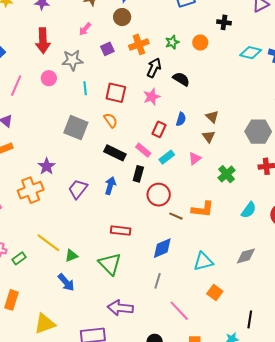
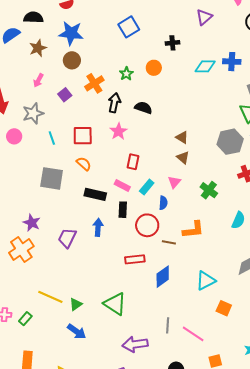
blue semicircle: (181, 119) -> (163, 203), moved
red rectangle: (121, 231) -> (135, 259), moved
gray line: (158, 281) -> (168, 325), moved

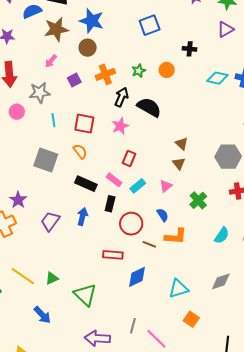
brown star: (38, 48) -> (56, 29), size x1.4
black semicircle: (143, 108) -> (149, 107), size x1.4
blue semicircle: (163, 203) -> (163, 215), moved, turned -48
green triangle: (76, 304) -> (52, 278), moved

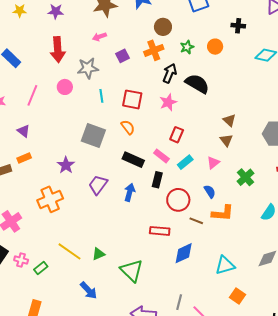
brown circle: (88, 48) -> (163, 27), moved
pink arrow: (51, 61) -> (99, 37), turned 32
purple star: (18, 200) -> (66, 165), moved
purple trapezoid: (50, 221) -> (98, 185), moved

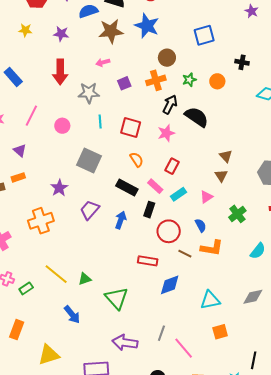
pink circle: (65, 87) -> (62, 126), moved
orange semicircle: (128, 127) -> (137, 160), moved
orange square: (237, 296) -> (220, 332), turned 35

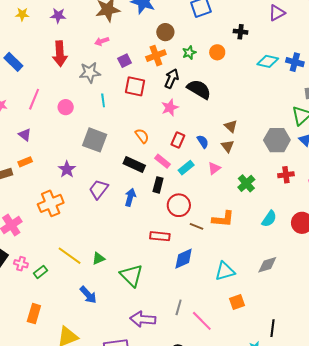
red square: (131, 128) -> (135, 86), moved
blue semicircle: (201, 225) -> (203, 142), moved

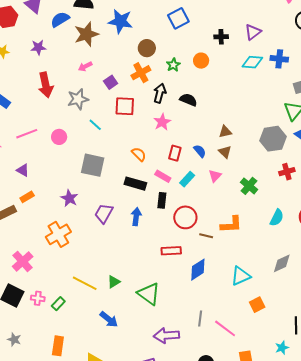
purple triangle: (277, 13) -> (253, 32), moved
black semicircle: (199, 89) -> (188, 100), size x0.7
pink line: (34, 99) -> (27, 134), turned 55
cyan line: (103, 100) -> (95, 125), turned -32
brown triangle: (231, 126) -> (225, 132), turned -48

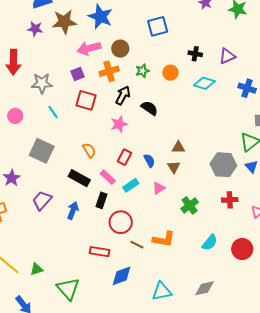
purple star: (38, 47) -> (35, 29), moved
cyan diamond: (252, 62) -> (204, 83), moved
pink arrow: (85, 66) -> (89, 48), moved, size x1.6

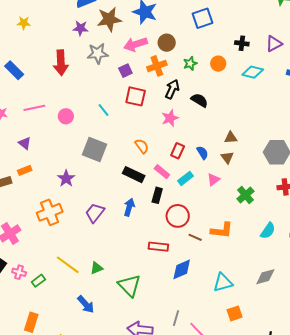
gray star: (42, 83) -> (98, 53), moved
purple trapezoid: (42, 200) -> (95, 213), moved

